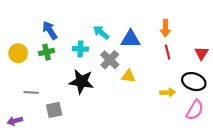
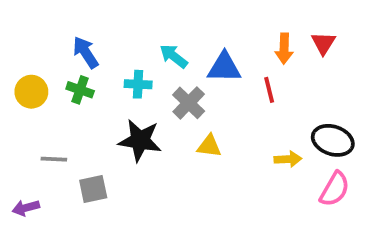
green cross: (47, 52) -> (80, 90), turned 32
red line: (168, 52) -> (269, 90), moved
red triangle: (201, 53) -> (323, 43), moved
yellow triangle: (128, 76) -> (209, 146), moved

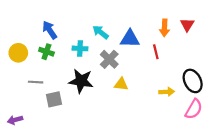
black ellipse: (333, 140) -> (193, 81), turned 45
gray line: (54, 159) -> (36, 82), moved
gray square: (93, 189) -> (54, 99), moved

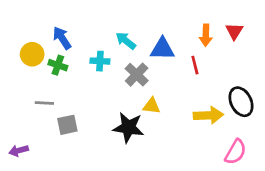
yellow circle: (18, 53) -> (32, 54), moved
black star: (81, 81) -> (128, 127), moved
yellow arrow: (167, 92) -> (208, 115), size x1.5
pink semicircle: (194, 109) -> (236, 152), moved

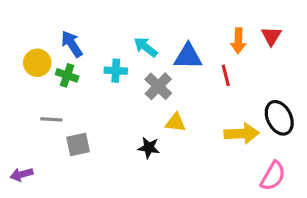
black star: (128, 127) -> (149, 148), size x0.6

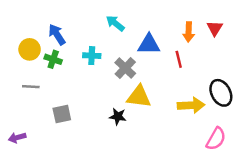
cyan arrow: (146, 47) -> (115, 23), moved
gray line: (51, 119) -> (31, 87), moved
yellow triangle: (175, 123) -> (139, 97), size x1.5

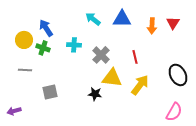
blue triangle: (149, 44) -> (122, 19), moved
red line: (179, 59) -> (135, 57), moved
yellow arrow: (191, 105) -> (140, 85), moved, turned -50

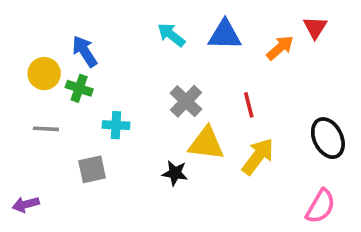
red triangle: (173, 23) -> (315, 27), moved
orange arrow: (152, 26) -> (280, 48), turned -133
cyan cross: (74, 45) -> (116, 125), moved

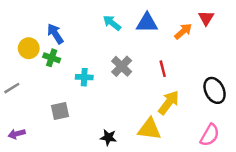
cyan cross: (116, 125) -> (84, 77), moved
gray line: (46, 129) -> (12, 88), moved, turned -35
yellow triangle: (206, 144) -> (149, 129), moved
black star: (175, 173) -> (108, 137), moved

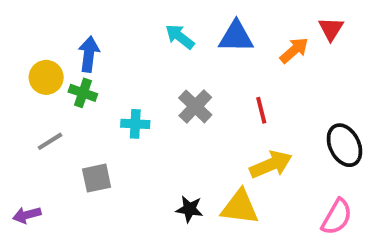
blue arrow: (55, 34) -> (89, 54), turned 40
gray line: (12, 88) -> (50, 141), moved
yellow arrow: (169, 103) -> (271, 165), turned 30
black star: (108, 137) -> (190, 209), moved

